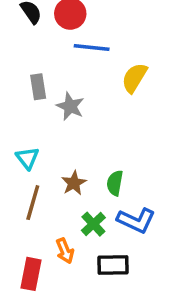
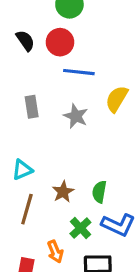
gray star: (70, 106) -> (76, 116), moved
cyan triangle: (27, 158) -> (22, 170), turned 45

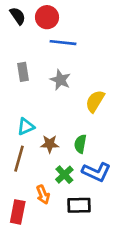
yellow semicircle: (117, 99) -> (95, 101), moved
cyan triangle: (22, 170) -> (26, 127), moved
brown star: (63, 192) -> (50, 144), turned 30

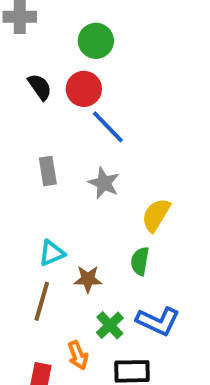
blue line: (63, 43) -> (108, 127), turned 40
green semicircle: (80, 144) -> (140, 261), moved

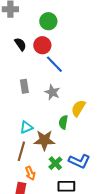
green semicircle: (140, 261) -> (63, 122), moved
brown star: (88, 279) -> (44, 140), size x1.5
orange arrow: (78, 355) -> (30, 173), moved

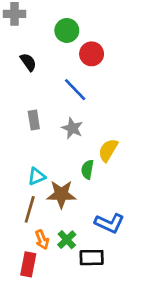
red circle: (42, 45) -> (92, 54), moved
green cross: (55, 163) -> (67, 240), moved

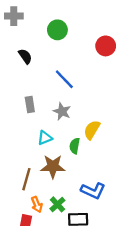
red circle: (92, 54) -> (106, 46), moved
cyan triangle: (37, 176) -> (45, 138), moved

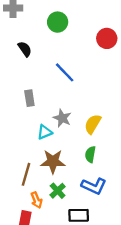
gray star: (62, 111) -> (62, 118), moved
green semicircle: (75, 146) -> (90, 154), moved
green cross: (57, 204) -> (58, 191), moved

